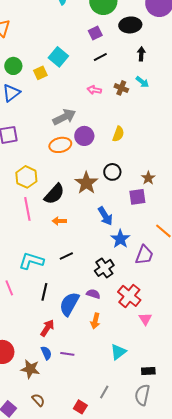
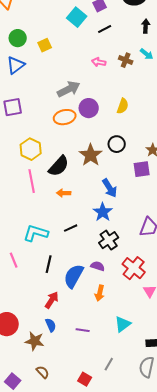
cyan square: (58, 57) -> (77, 17), moved
blue star: (120, 239) -> (103, 212), moved
purple line: (67, 354) -> (83, 330), moved

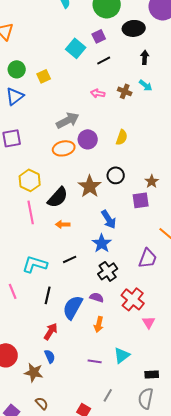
purple line: (83, 330) -> (95, 361), moved

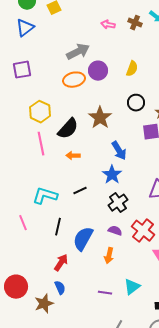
black circle: (116, 175) -> (136, 103), moved
purple semicircle: (97, 297) -> (115, 231), moved
brown star: (34, 372) -> (44, 304), turned -30

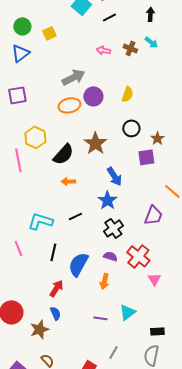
pink line: (41, 144) -> (18, 160), moved

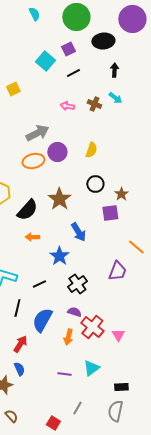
blue star: (107, 200) -> (59, 256), moved
black line: (75, 216) -> (39, 284), moved
red cross: (138, 256) -> (92, 327), moved

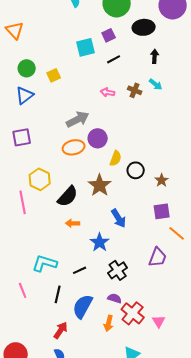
cyan square: (45, 61) -> (86, 47), turned 36
yellow semicircle: (91, 150) -> (116, 158), moved
purple square: (110, 213) -> (162, 211), moved

